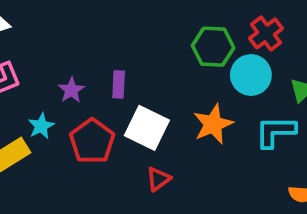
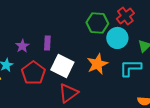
red triangle: (158, 179) -> (68, 93), size x1.5

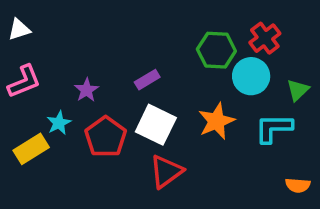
purple rectangle: (47, 43) -> (147, 80), moved, turned 56

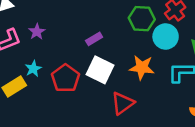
purple star: (87, 90) -> (37, 32), moved
orange star: (216, 121) -> (142, 67), turned 30
red triangle: (166, 171) -> (123, 103), moved

